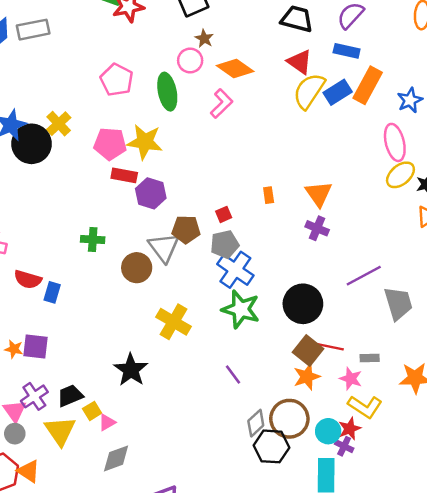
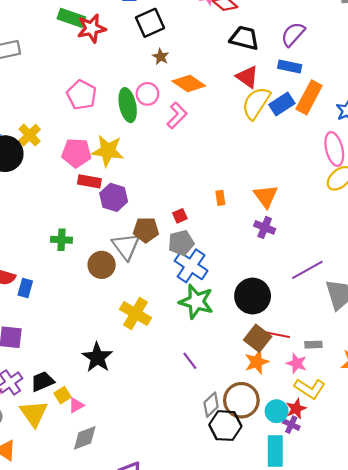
pink circle: (190, 60) -> (147, 94), moved

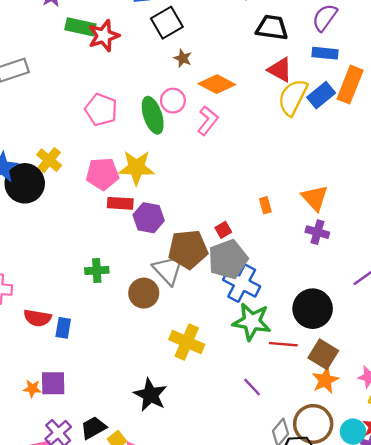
brown pentagon: (146, 230) -> (188, 249), size x1.4
gray pentagon: (181, 243) -> (228, 259), size x1.4
red line: (277, 335) -> (283, 344), moved

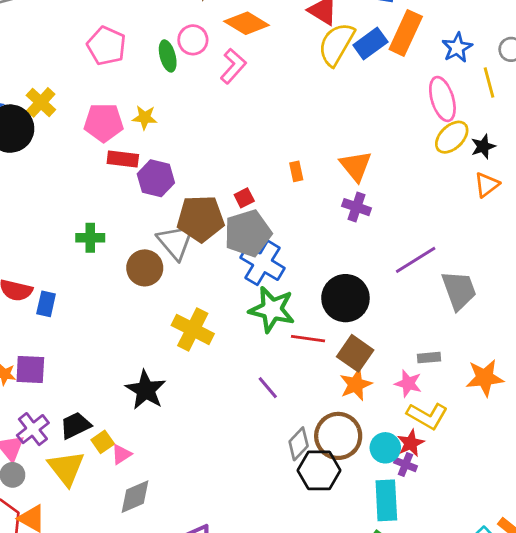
green ellipse: (153, 115) -> (168, 56), size x0.7
yellow star: (136, 168) -> (145, 117), size x0.6

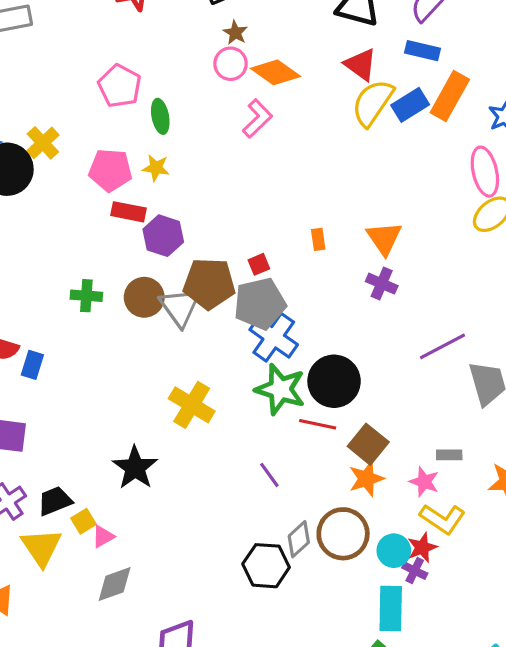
pink circle: (193, 40) -> (231, 64), moved
green ellipse: (168, 56) -> (160, 116), moved
brown circle: (145, 268) -> (144, 297), moved
black circle: (345, 298) -> (334, 381), moved
black hexagon: (319, 470) -> (266, 566), moved

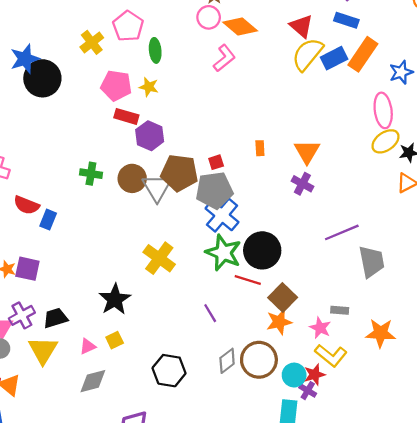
yellow cross: (43, 143) -> (92, 42), moved
yellow square: (83, 521) -> (115, 340), moved
black hexagon: (266, 566) -> (169, 371), moved

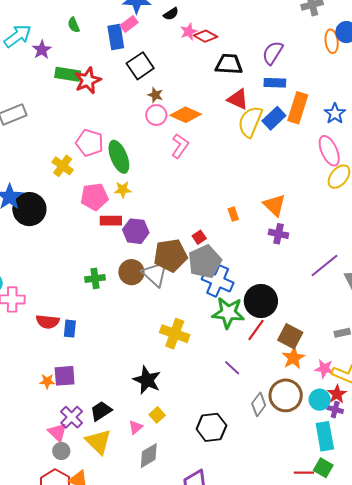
green ellipse: (155, 50) -> (119, 157), size x1.5
red line: (248, 280) -> (256, 330), turned -55
pink star: (320, 328) -> (324, 369), moved

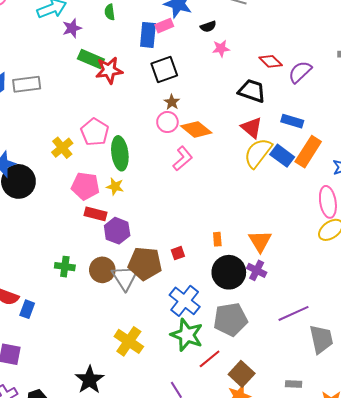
red diamond: (206, 36) -> (271, 61), moved
purple semicircle: (273, 53) -> (300, 72), moved
blue rectangle: (274, 118) -> (282, 156), turned 65
gray pentagon: (205, 262) -> (230, 319), moved
black circle: (261, 301) -> (229, 272), moved

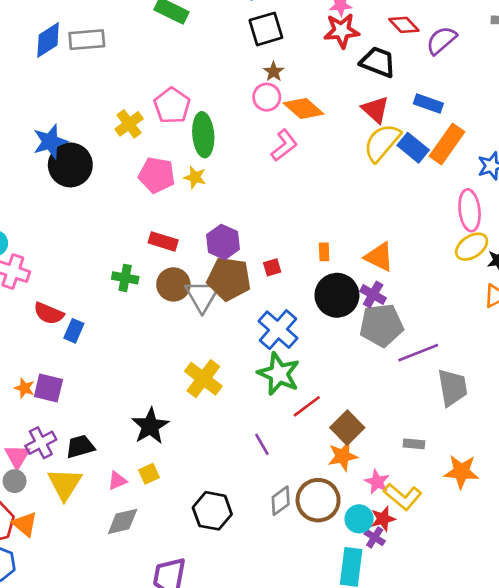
red star: (109, 70) -> (342, 31), moved
red rectangle: (95, 214) -> (163, 241), moved
purple hexagon: (117, 231) -> (223, 242), moved
orange triangle: (260, 241) -> (379, 257), turned -35
gray pentagon: (230, 319) -> (381, 325), moved

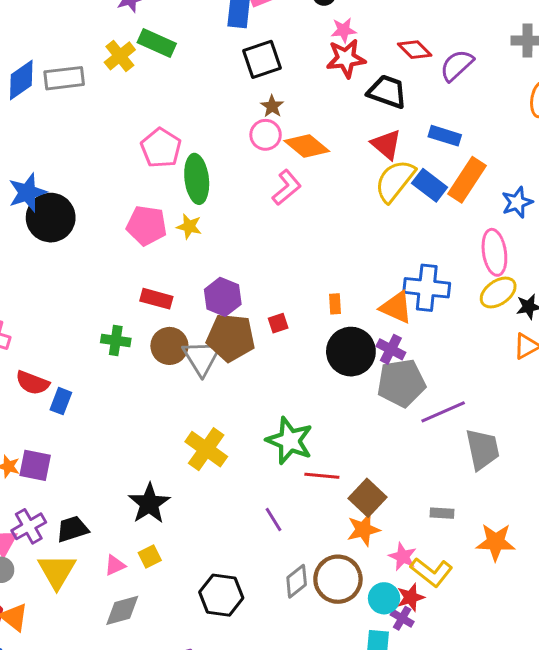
yellow cross: (129, 124) -> (120, 56), moved
blue cross: (278, 330) -> (427, 288), moved, turned -33
red line: (307, 406) -> (322, 476), turned 44

